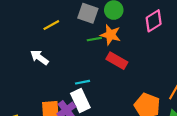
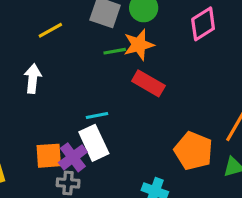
orange star: (111, 35) -> (139, 45), turned -30
white arrow: (39, 57) -> (33, 79), turned 60

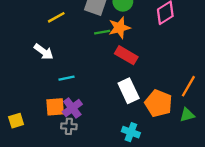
white arrow: (33, 79) -> (44, 52), turned 120
cyan line: (97, 115) -> (67, 78), moved
white rectangle: (94, 143) -> (129, 91), moved

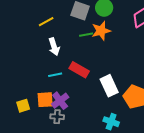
white arrow: (44, 52) -> (54, 47), moved, turned 36
red rectangle: (126, 55) -> (79, 70), moved
yellow square: (16, 121) -> (23, 106), moved

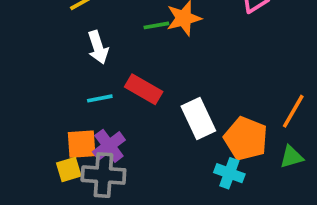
yellow square: (23, 106) -> (69, 170), moved
gray cross: (57, 117) -> (103, 175), size x1.6
cyan cross: (111, 122) -> (229, 173), moved

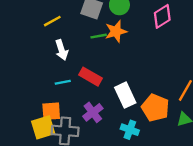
purple cross: (109, 146) -> (93, 112), moved
yellow square: (69, 170) -> (43, 127), size x1.5
cyan cross: (229, 173) -> (130, 130), moved

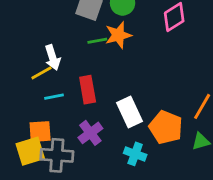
yellow line: (52, 21) -> (41, 73), moved
red rectangle: (91, 77) -> (88, 90), turned 50

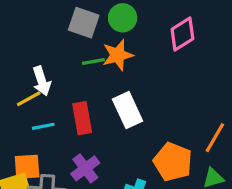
white rectangle: (130, 112) -> (127, 110), moved

